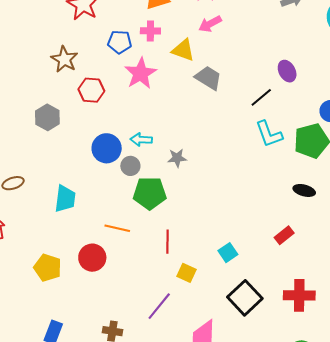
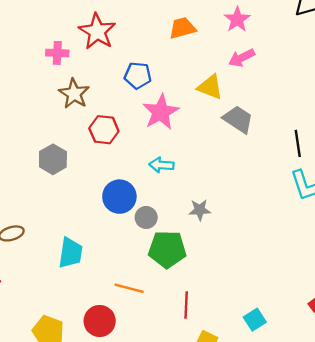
pink cross: (150, 31) -> (57, 53), moved
black line: (261, 97) -> (298, 143), turned -60
cyan arrow: (141, 140) -> (161, 165), moved

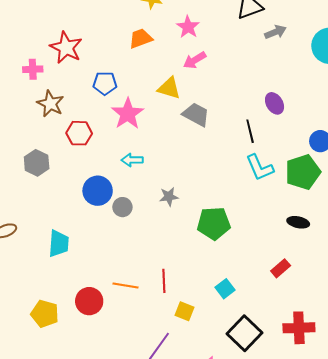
green pentagon: (167, 249) -> (214, 223), moved
orange line: (129, 288) -> (126, 285), moved

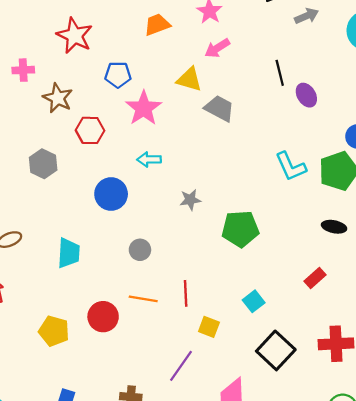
pink cross: (33, 69) -> (23, 70), moved
black line: (250, 131) -> (280, 73), moved
gray circle: (122, 207) -> (140, 250), moved

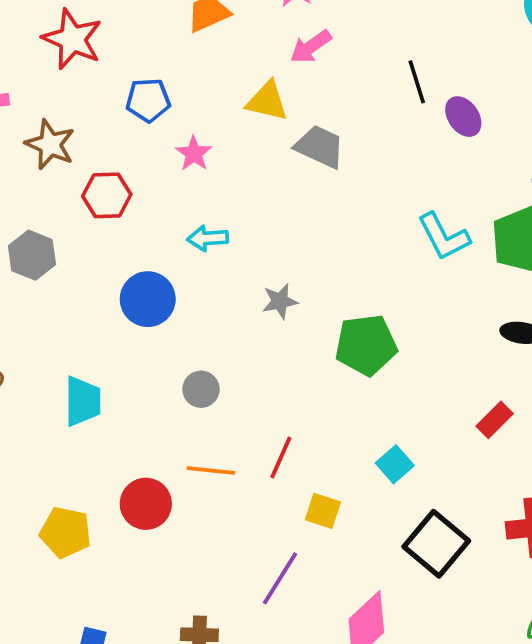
pink star: (144, 108) -> (194, 153), size x0.6
red line: (186, 293) -> (281, 457), turned 30

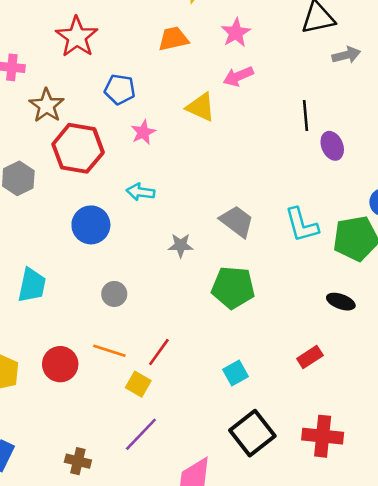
gray trapezoid: (320, 147) -> (237, 221), moved
red hexagon: (107, 195) -> (78, 148), size x1.5
yellow square: (323, 511) -> (138, 384), moved

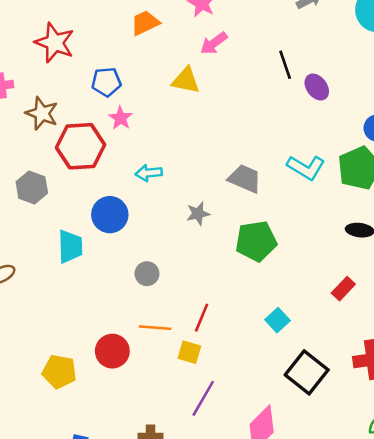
pink star: (143, 132) -> (120, 118), moved
cyan L-shape: (302, 225) -> (306, 167), turned -30
cyan trapezoid: (32, 285) -> (70, 246), moved

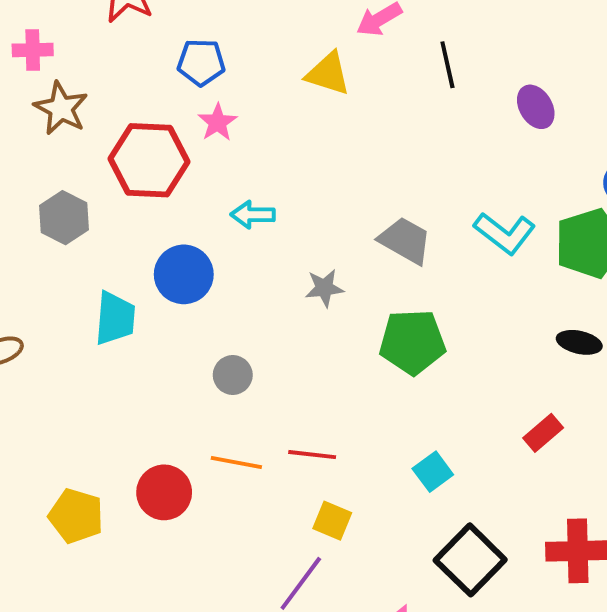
black line: (285, 65) -> (447, 65), moved
brown star: (42, 113) -> (61, 108), moved
red line: (202, 318) -> (312, 455), turned 68
yellow square: (189, 352) -> (332, 521), moved

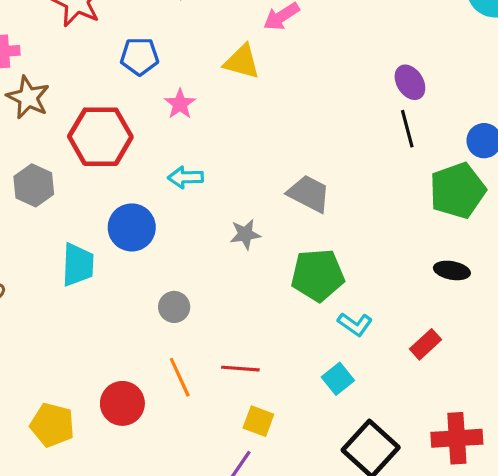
black line: (447, 65) -> (407, 129), moved
pink star: (218, 122) -> (180, 104), moved
cyan L-shape: (505, 233) -> (355, 324), moved, size x0.7
orange line: (236, 462) -> (180, 377), turned 57

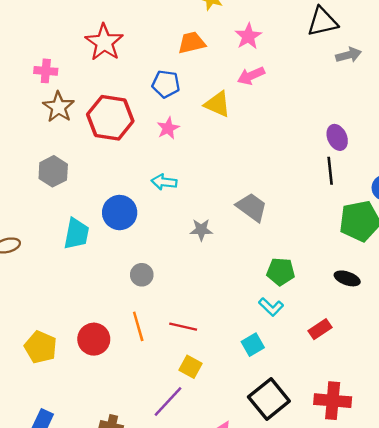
blue pentagon: (140, 56) -> (166, 84), moved
red hexagon: (100, 137) -> (110, 118), moved
green pentagon: (318, 275) -> (281, 272), moved, size x0.7

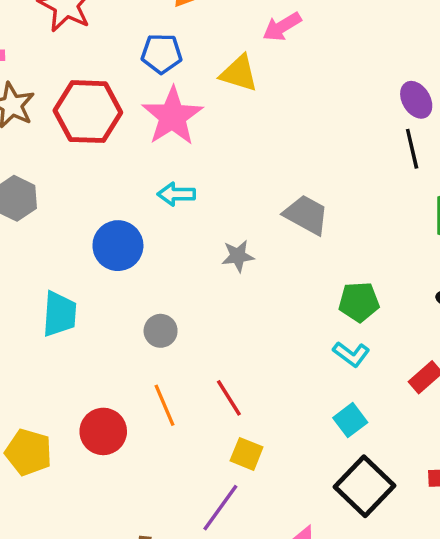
pink star: (168, 128) -> (172, 116), size x1.8
cyan trapezoid: (76, 234) -> (59, 314), moved
red line: (183, 327) -> (229, 398), turned 52
cyan square: (253, 345) -> (350, 420), moved

